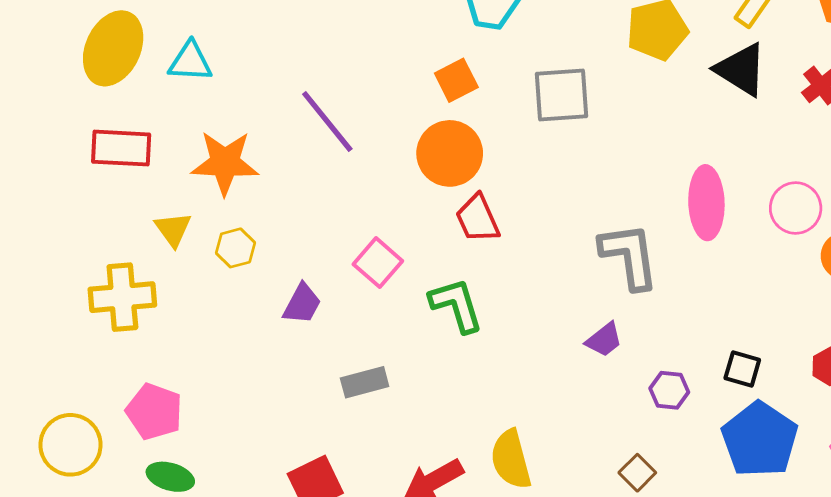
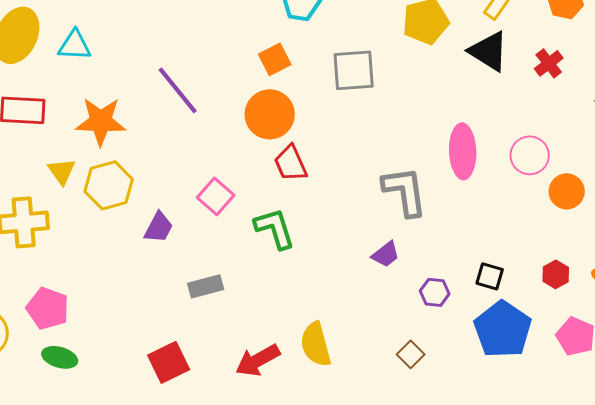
yellow hexagon: (235, 248) -> (109, 185), size x1.6

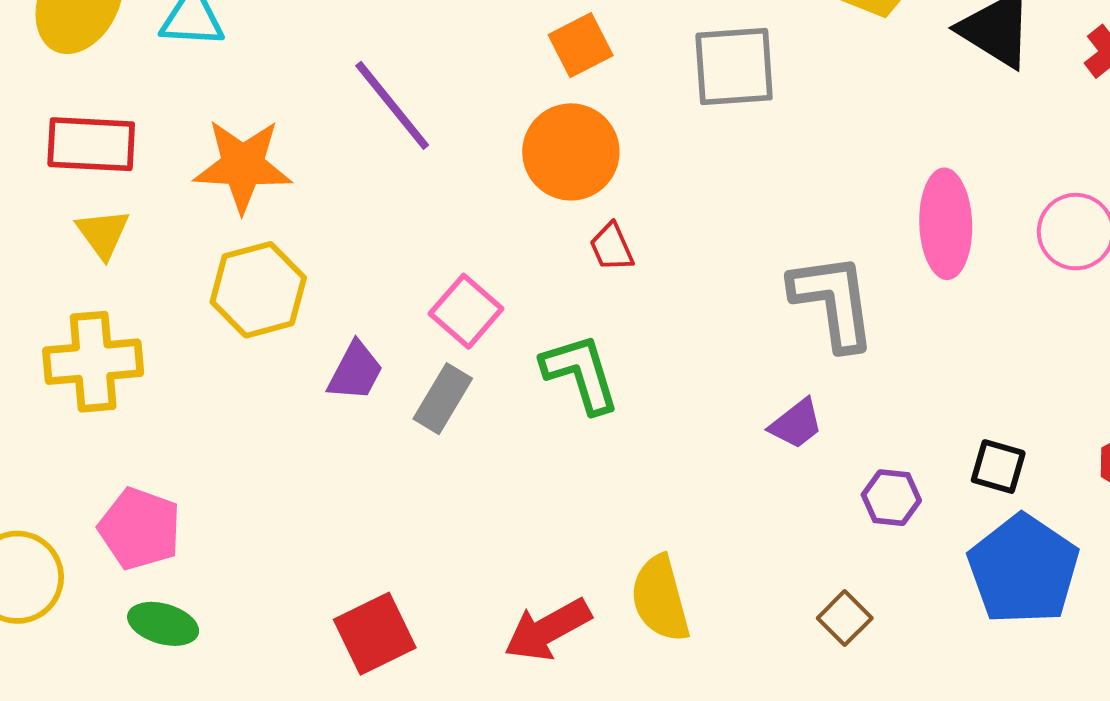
red trapezoid: (291, 163) -> (612, 247), size x0.7
yellow triangle: (62, 171) -> (103, 234), moved
gray rectangle: (206, 286) -> (443, 399), moved, turned -44

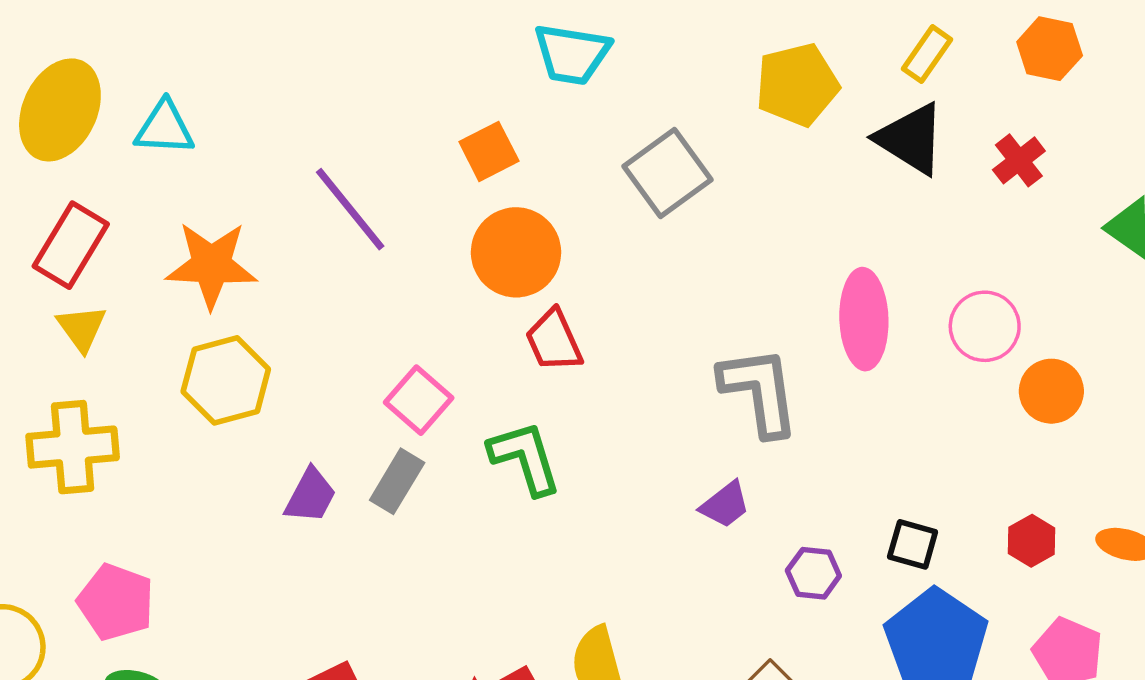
orange square: (581, 45) -> (489, 151), moved
gray square: (734, 66) -> (667, 173), turned -32
red rectangle: (91, 144) -> (71, 245), turned -62
red trapezoid: (612, 247) -> (554, 341), size x1.4
purple trapezoid: (355, 371) -> (311, 496), moved

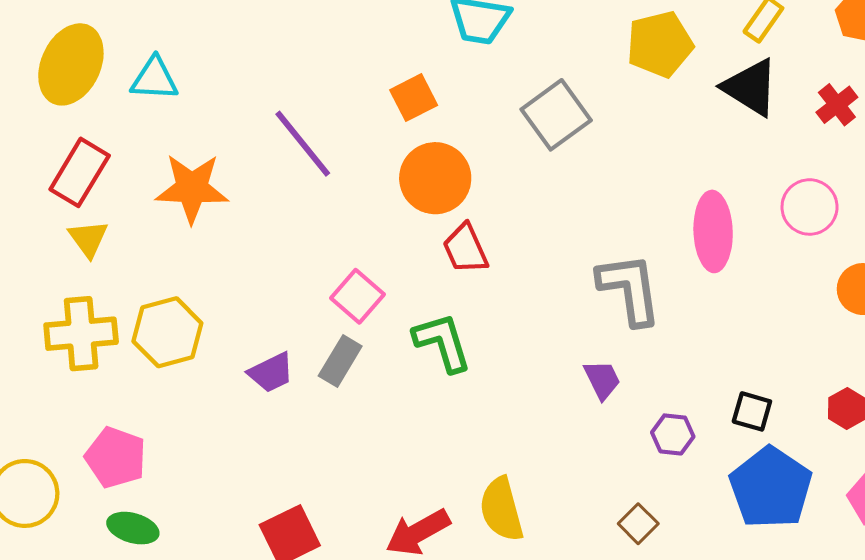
pink circle: (985, 326) -> (810, 207), moved
yellow hexagon: (226, 380) -> (167, 332), moved
purple trapezoid: (311, 496) -> (271, 373), turned 36
purple trapezoid: (725, 505) -> (602, 380), turned -78

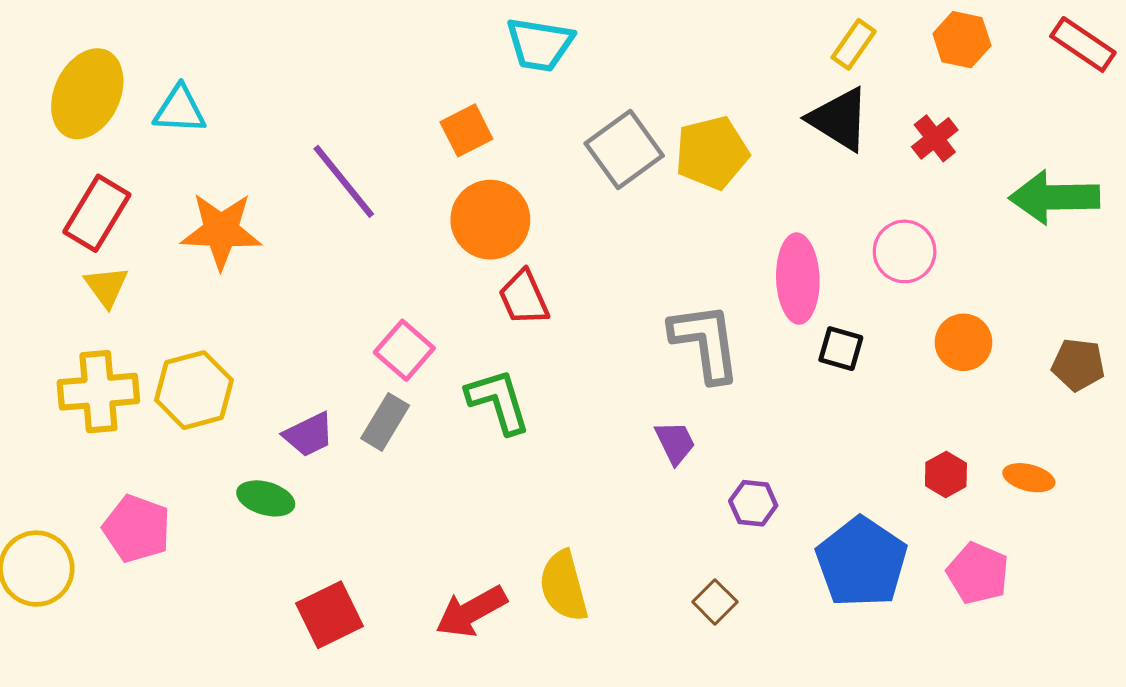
yellow pentagon: (660, 44) -> (712, 153), moved
black square: (752, 411) -> (841, 349), moved
green ellipse: (133, 528) -> (266, 498), moved

